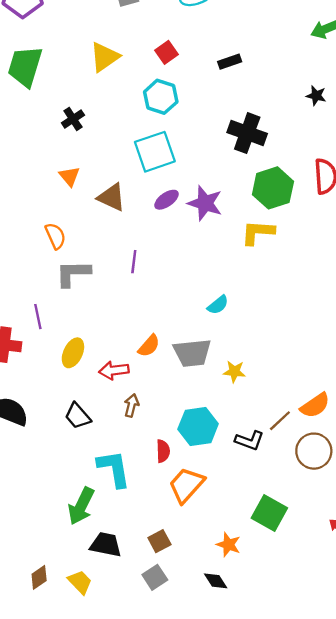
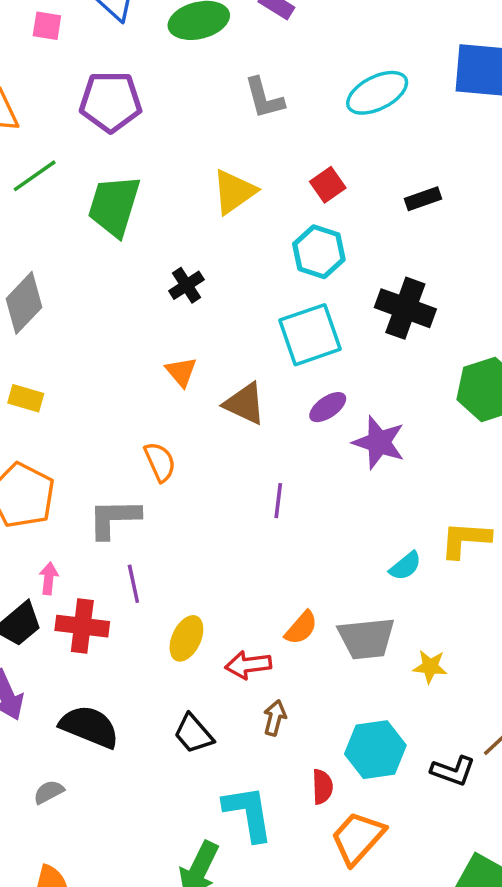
black cross: (247, 133) -> (405, 308), moved
purple star: (205, 203) -> (379, 442), moved
yellow L-shape: (258, 232) -> (465, 540), moved
gray L-shape: (73, 273) -> (114, 518), moved

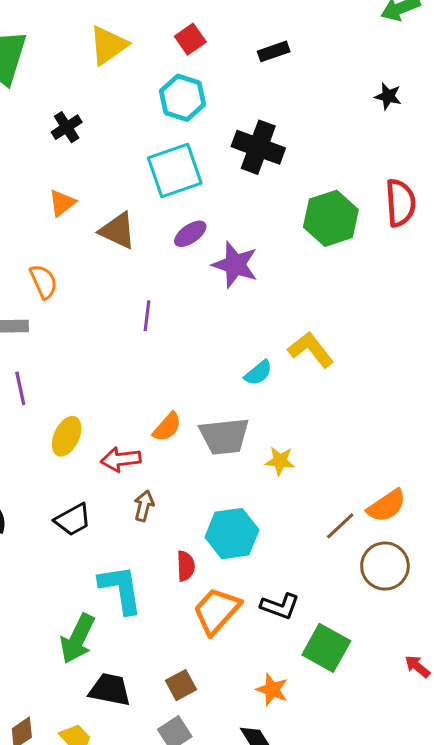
orange triangle: (181, 372) -> (62, 203), turned 32
yellow L-shape: (465, 540) -> (311, 350), turned 48
black trapezoid: (193, 734) -> (73, 520), turned -78
black L-shape: (453, 771) -> (280, 606), moved

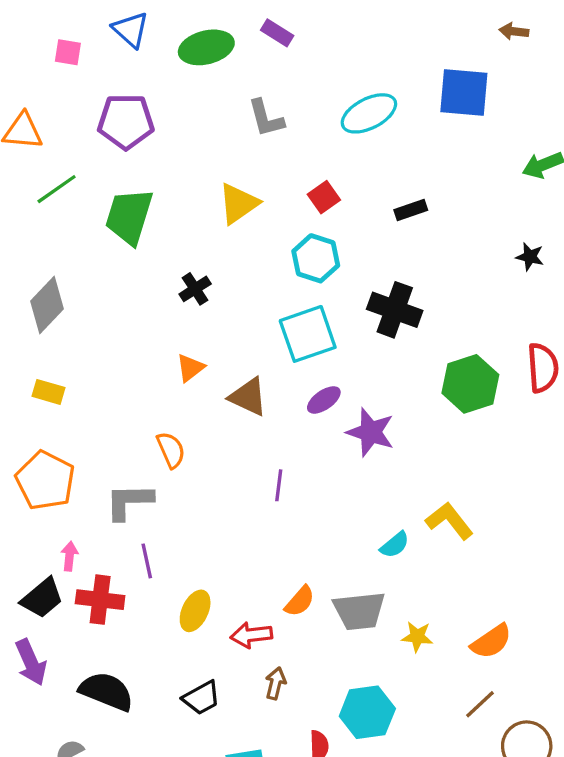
orange semicircle: (387, 506) -> (491, 641), moved

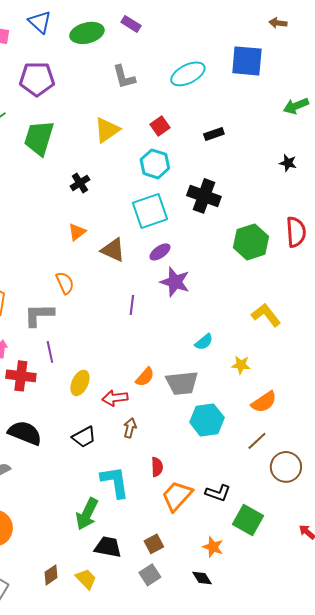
purple star: (371, 432) -> (175, 282), moved
yellow L-shape: (449, 521) -> (266, 315), moved
yellow star: (417, 637) -> (241, 365), moved
cyan hexagon: (367, 712) -> (207, 420), moved

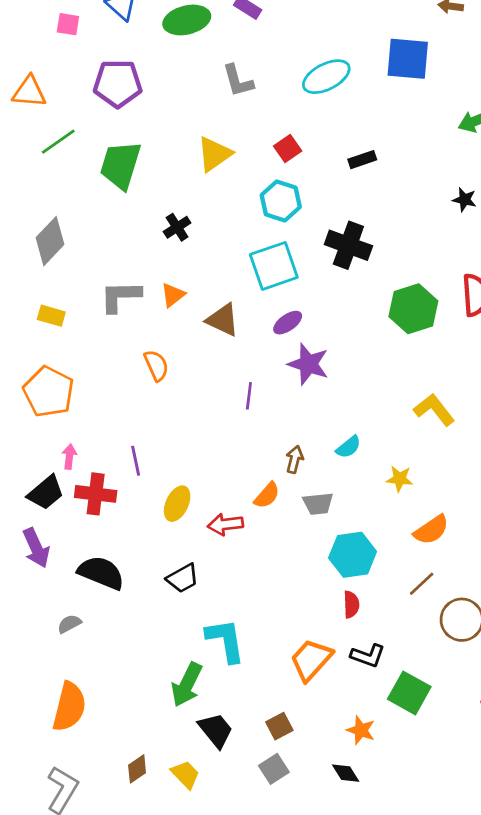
gray L-shape: (39, 315) -> (120, 296), moved
gray trapezoid: (182, 383) -> (318, 504), size x0.7
brown arrow: (130, 428) -> (295, 459), moved
red semicircle: (157, 467) -> (351, 604), moved
black trapezoid: (108, 547) -> (216, 730), turned 40

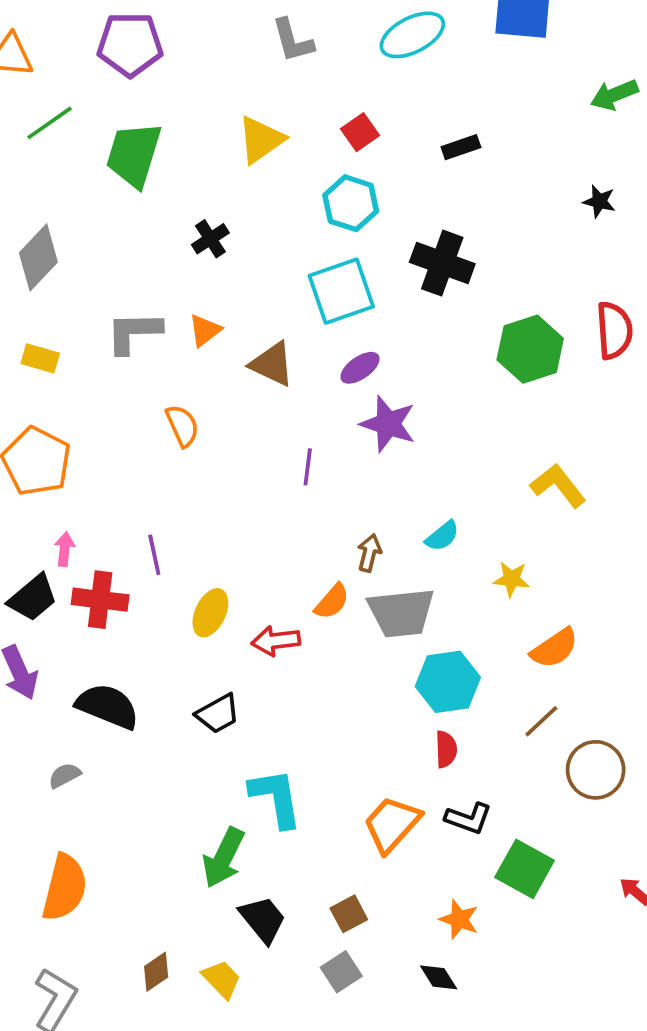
gray trapezoid: (318, 504) -> (401, 613), size x1.6

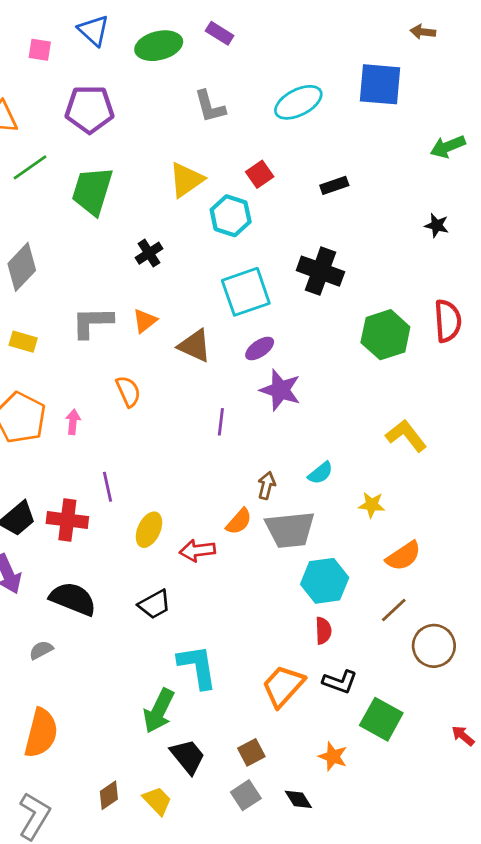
cyan hexagon: (351, 203) -> (231, 216), moved
pink arrow: (65, 549) -> (73, 422), moved
black diamond: (439, 977) -> (298, 799), moved

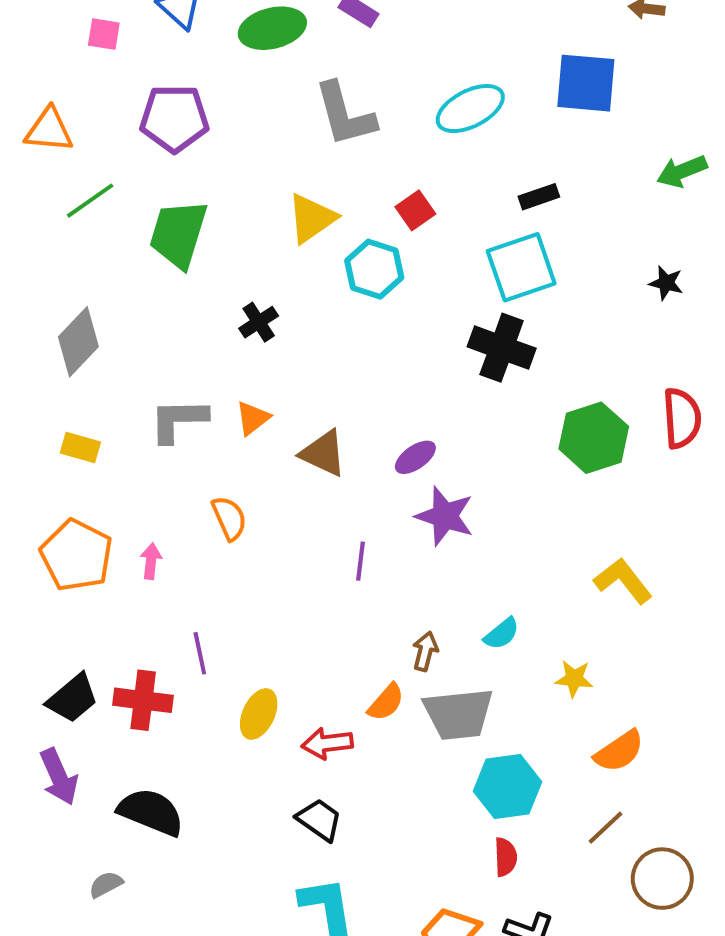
gray L-shape: (210, 106) -> (345, 114), size x1.4
black rectangle: (334, 185) -> (539, 197), moved
cyan square: (246, 292) -> (521, 267), moved
black trapezoid: (155, 604) -> (319, 820), moved, turned -116

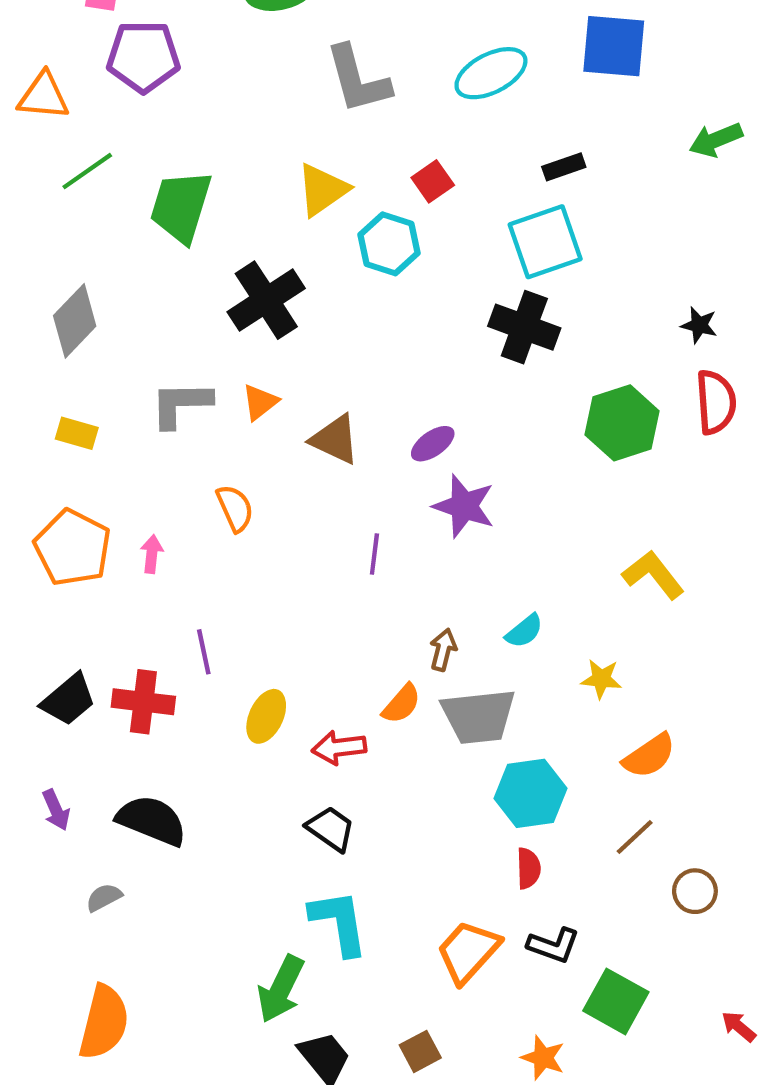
purple pentagon: (174, 118) -> (143, 57), moved
black star: (666, 283) -> (699, 325), moved
black cross: (259, 322) -> (266, 300), size x1.8
purple arrow: (59, 777) -> (56, 810), moved, size x0.7
brown circle: (662, 879) -> (695, 891), size x0.7

